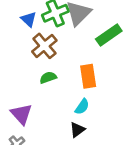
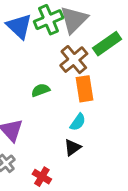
blue triangle: (29, 19) -> (19, 26), size x1.5
brown cross: (44, 46) -> (74, 60), moved

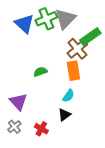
brown cross: (74, 60) -> (77, 49), moved
red cross: (42, 177) -> (41, 129), moved

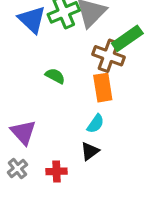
brown cross: (77, 49) -> (109, 56), turned -30
green semicircle: (40, 72) -> (55, 76), moved, turned 48
red cross: (41, 129) -> (57, 171), turned -32

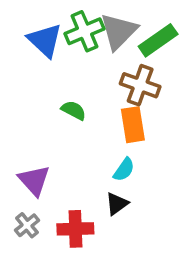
green rectangle: (127, 38) -> (158, 40), moved
red cross: (57, 171) -> (75, 229), size x1.4

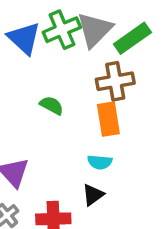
brown cross: (140, 85) -> (115, 81), turned -30
cyan semicircle: (124, 170) -> (100, 162), turned 60

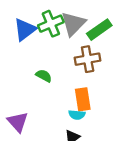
blue triangle: (24, 38) -> (25, 30), turned 40
orange rectangle: (108, 119) -> (83, 99), moved

